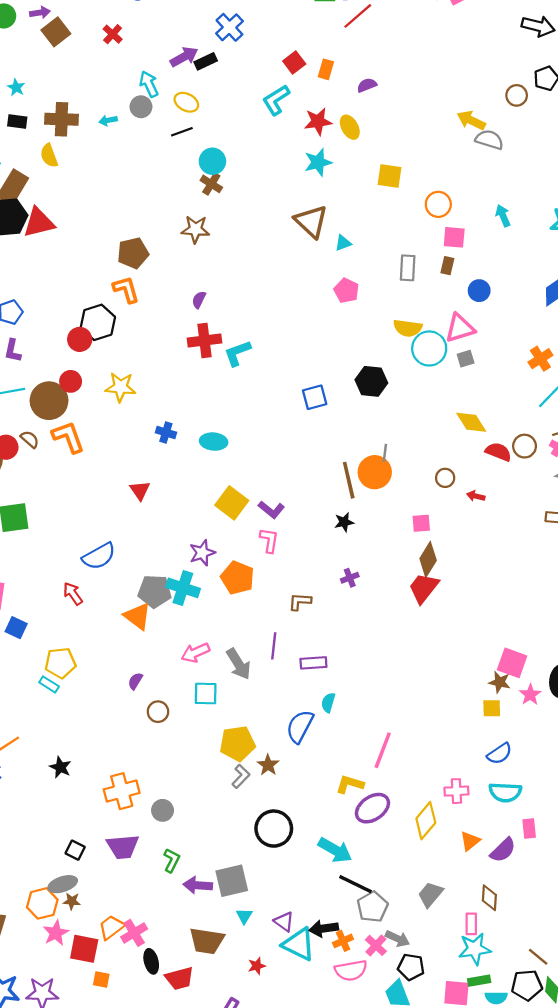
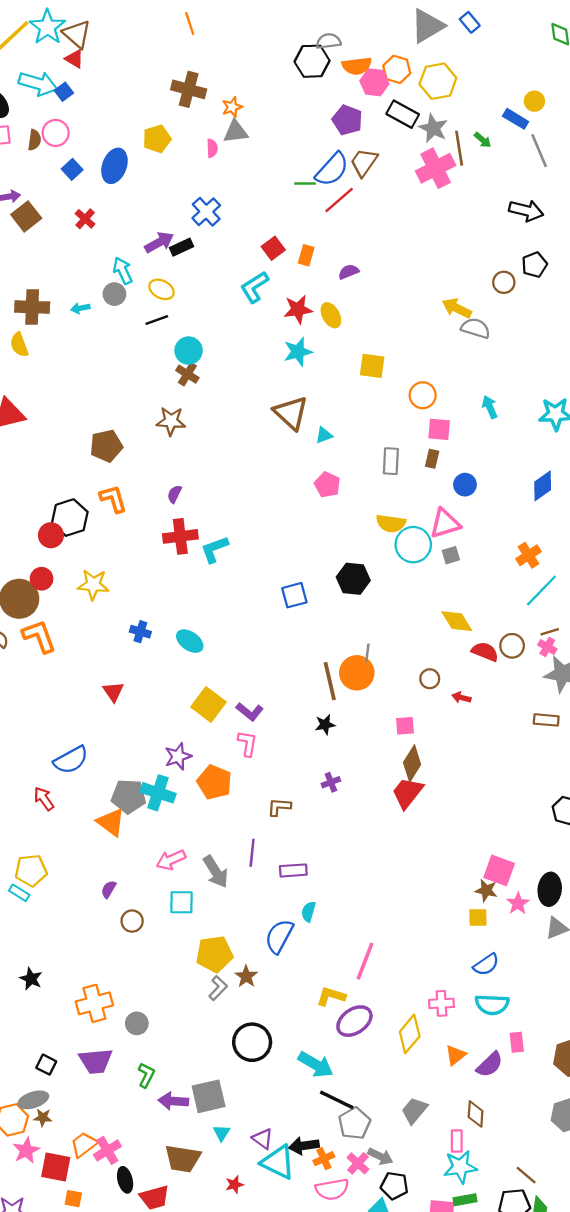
orange L-shape: (126, 289) -> (113, 499), moved
cyan ellipse: (214, 442) -> (190, 641), turned 30

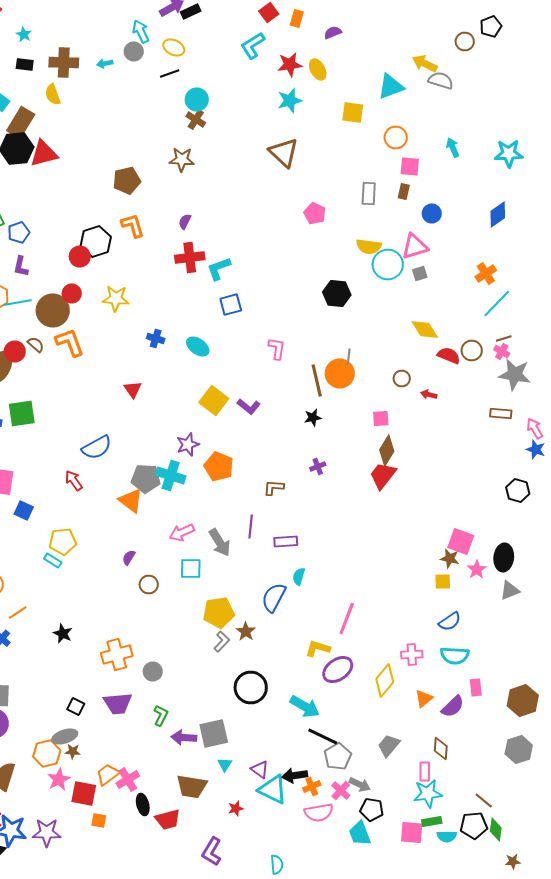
cyan triangle: (324, 435) -> (391, 86), moved, size x1.8
blue square: (294, 595) -> (231, 304), moved
pink L-shape: (247, 743) -> (277, 348), moved

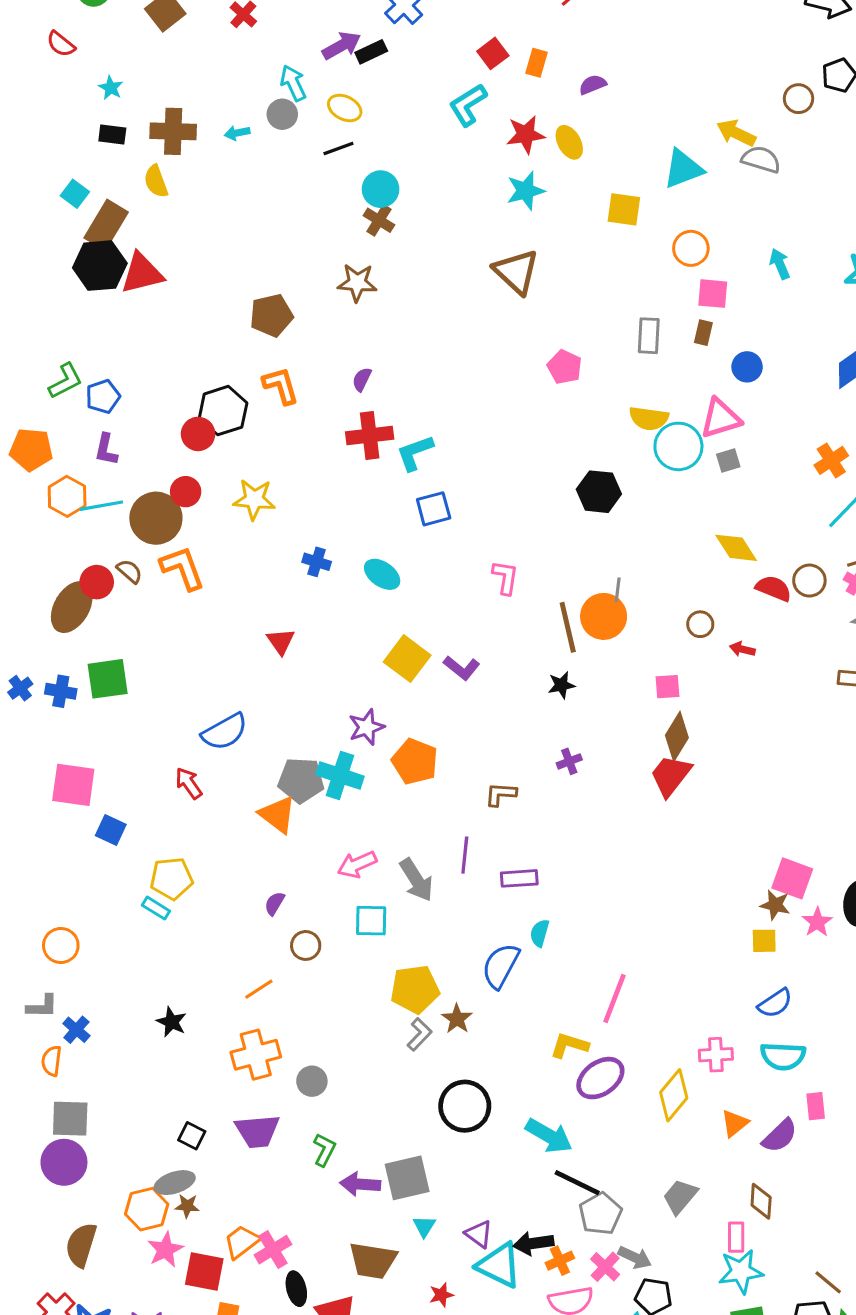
orange line: (18, 612) -> (259, 989), moved

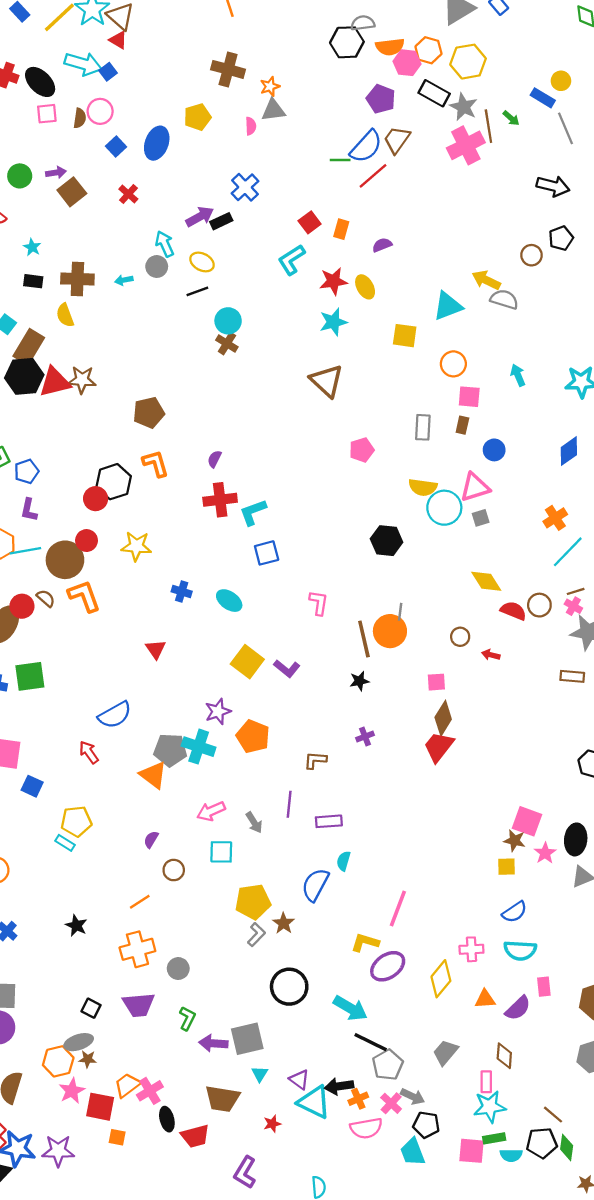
brown star: (357, 283) -> (82, 380), moved
pink pentagon: (565, 367) -> (362, 450), turned 30
gray arrow: (416, 880) -> (254, 822), size x0.7
orange triangle: (735, 1123) -> (485, 999), turned 35

